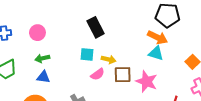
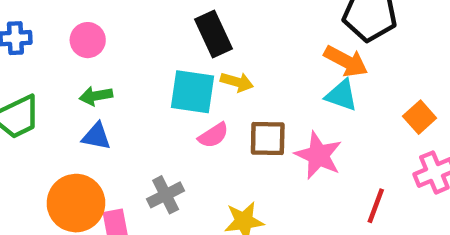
cyan square: (87, 54) -> (193, 92), size x1.5
yellow arrow: (108, 59) -> (237, 82), moved

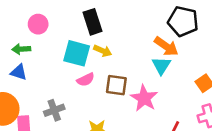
pink circle: (88, 40) -> (38, 24), moved
cyan triangle: (341, 95) -> (161, 65), turned 36

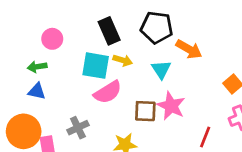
black pentagon: (183, 21) -> (157, 27), moved
cyan triangle: (161, 65) -> (161, 69), moved
pink semicircle: (86, 80) -> (108, 92), size x1.5
brown square: (116, 85) -> (145, 111), moved

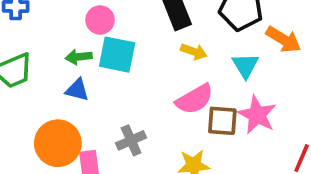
cyan square: (96, 66) -> (117, 55), moved
pink semicircle: (108, 92) -> (195, 99), moved

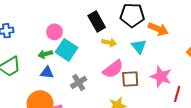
cyan square: (117, 55) -> (67, 50), turned 30
pink star: (257, 115) -> (161, 77), moved
gray cross: (131, 140) -> (79, 82), moved

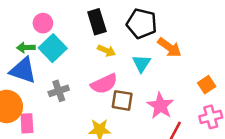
blue triangle: (47, 73) -> (23, 70), size x1.6

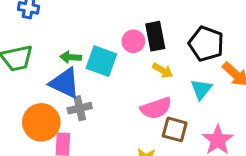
pink circle: (43, 23) -> (133, 41), moved
cyan square: (53, 48) -> (101, 61), turned -32
gray cross: (59, 91) -> (80, 108), moved

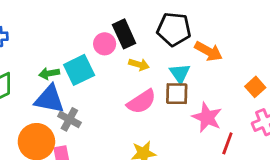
cyan square: (101, 61) -> (79, 70), turned -32
gray cross: (80, 108) -> (69, 119), turned -35
brown square: (175, 129) -> (177, 94), moved

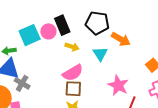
cyan square: (79, 70) -> (30, 35), moved
brown square: (177, 94) -> (73, 89), moved

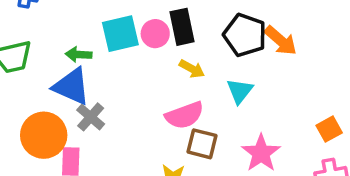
orange arrow: (121, 39) -> (281, 41), moved
brown square: (73, 89) -> (202, 144), moved

